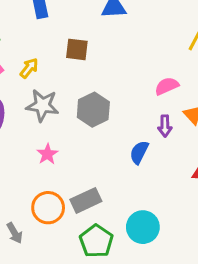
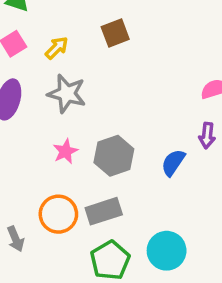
brown square: (77, 49) -> (115, 33), turned -35
gray hexagon: (93, 110) -> (114, 156), moved

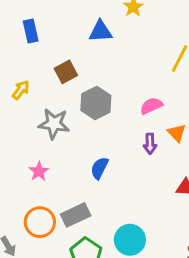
gray star: (67, 94) -> (54, 124), moved
gray hexagon: (114, 156) -> (96, 103), moved
blue semicircle: (173, 163) -> (100, 168), moved

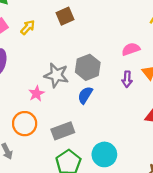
gray hexagon: (96, 103) -> (88, 67), moved
gray star: (54, 124) -> (56, 75), moved
orange circle: (40, 222) -> (25, 124), moved

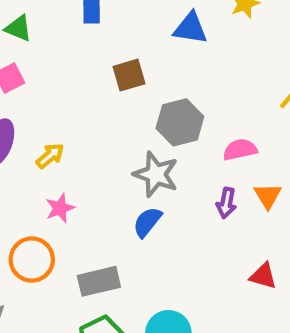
yellow arrow: (28, 27) -> (50, 156), moved
gray hexagon: (88, 67) -> (180, 122), moved
gray star: (56, 75) -> (156, 174), moved

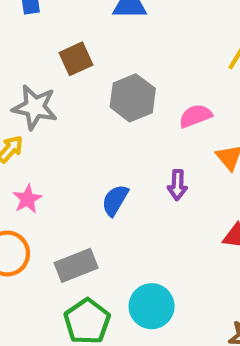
gray star: (156, 174) -> (35, 107), moved
purple arrow: (226, 203) -> (177, 185), moved

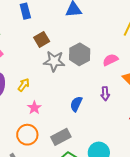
brown square: (76, 59) -> (42, 39), moved
gray star: (35, 107) -> (54, 61), moved

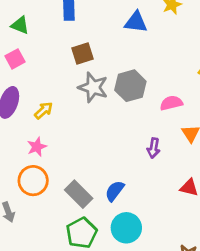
blue semicircle: (76, 104) -> (115, 191), moved
pink star: (34, 108) -> (37, 147), moved
gray rectangle: (61, 137) -> (79, 194), turned 60

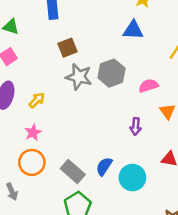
blue triangle: (136, 22) -> (133, 30), moved
cyan circle: (126, 228) -> (132, 178), moved

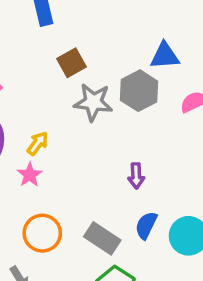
blue triangle: (133, 30) -> (165, 56), moved
purple arrow: (136, 126) -> (136, 176), moved
pink star: (33, 132) -> (30, 175), moved

